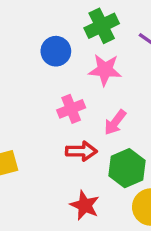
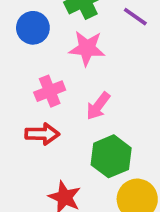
red arrow: (81, 151) -> (42, 134), moved

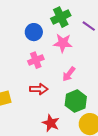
pink cross: (50, 91) -> (36, 60), moved

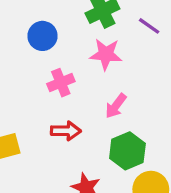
blue circle: (34, 32) -> (43, 36), moved

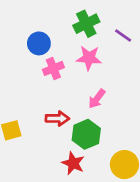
pink cross: (61, 83) -> (53, 68), moved
green hexagon: (127, 151) -> (86, 134), moved

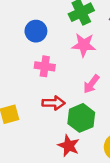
pink cross: (53, 68) -> (45, 66), moved, turned 30

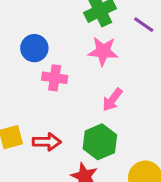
blue circle: (36, 31) -> (34, 48), moved
red arrow: (54, 103) -> (47, 142), moved

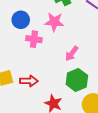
pink star: (103, 51) -> (54, 22), moved
green hexagon: (100, 142) -> (77, 80), moved

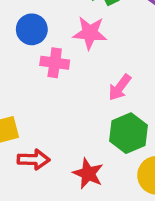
red arrow: (29, 81) -> (34, 159), moved

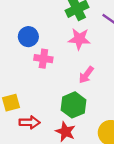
pink star: (90, 33) -> (79, 39), moved
green hexagon: (129, 133) -> (74, 105), moved

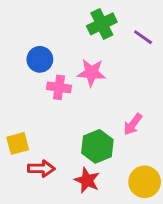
pink star: (79, 39) -> (91, 73), moved
pink arrow: (86, 75) -> (133, 124), moved

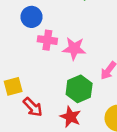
pink star: (91, 73) -> (74, 49), moved
red arrow: (41, 169) -> (33, 107), turned 45

